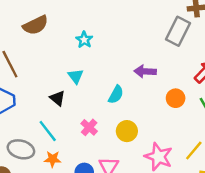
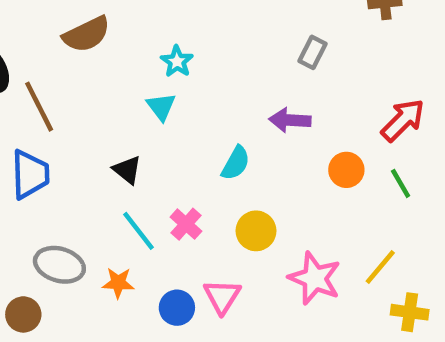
gray rectangle: (178, 31) -> (312, 52), moved, size x0.6
cyan triangle: (76, 76) -> (161, 107), moved
cyan line: (48, 131) -> (139, 231), moved

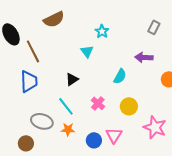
cyan star: (177, 61) -> (102, 31), moved
black triangle: (127, 170) -> (72, 79), turned 48
cyan line: (139, 231) -> (66, 106), moved

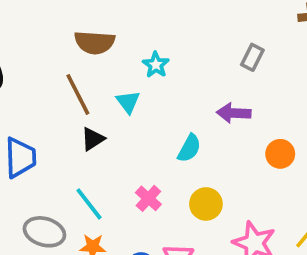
brown semicircle: (54, 19) -> (95, 42), moved, turned 30
brown line: (33, 51) -> (78, 94), moved
black triangle: (72, 79) -> (93, 139), moved

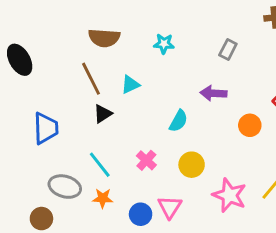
cyan star: (156, 65) -> (164, 44), moved, turned -30
cyan triangle: (128, 102) -> (130, 85), turned 42

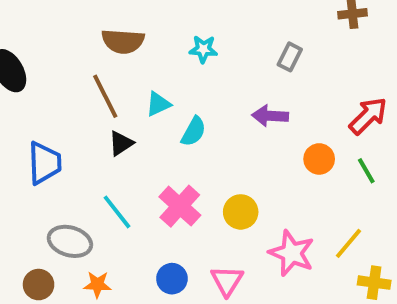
cyan semicircle: (178, 121) -> (194, 131), moved
pink cross: (146, 160) -> (180, 206), size x1.5
orange star: (103, 198) -> (97, 285), moved
pink triangle: (170, 207) -> (227, 281), moved

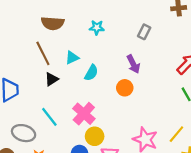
purple arrow: (270, 116) -> (133, 64), turned -120
orange circle: (319, 159) -> (125, 88), moved
yellow circle: (241, 212) -> (95, 136), moved

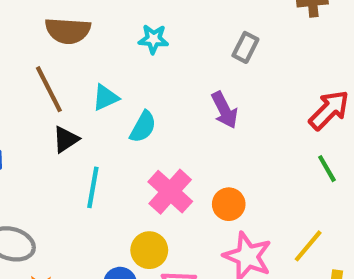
orange circle: (125, 88) -> (229, 204), moved
pink cross: (84, 114) -> (170, 192), moved
cyan line: (49, 117) -> (93, 187), moved, turned 48

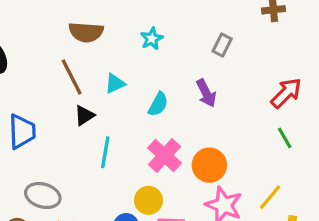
cyan star: (153, 39) -> (152, 39), turned -30
cyan semicircle: (143, 127) -> (158, 104), moved
orange circle: (229, 204) -> (209, 165), size x1.4

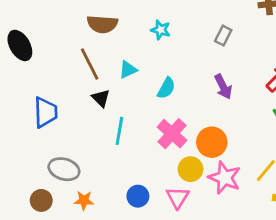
cyan star: (152, 39) -> (161, 30), turned -30
purple arrow: (206, 93) -> (223, 87), moved
black triangle: (84, 115) -> (101, 98), turned -42
yellow circle: (148, 200) -> (190, 169), moved

